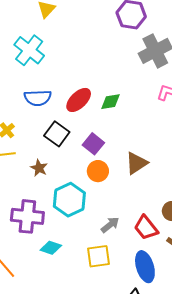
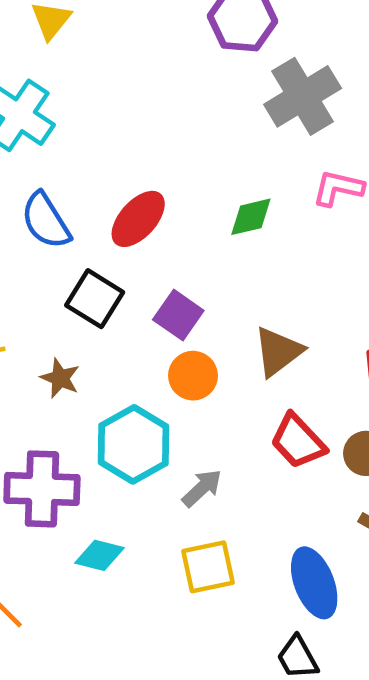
blue semicircle: (38, 98) -> (46, 221), turned 64
green diamond: (111, 102) -> (251, 217), moved
gray arrow: (110, 225) -> (202, 488), moved
red trapezoid: (146, 228) -> (298, 441), moved

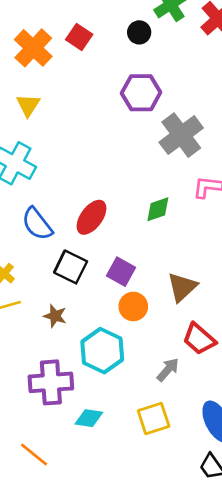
gray arrow: (202, 488) -> (168, 370), moved

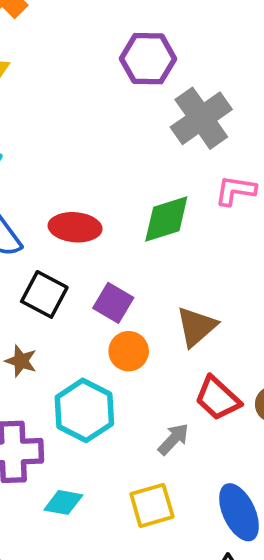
green diamond: (158, 209) -> (166, 219), size x1.4
red ellipse: (92, 217) -> (75, 227), turned 57

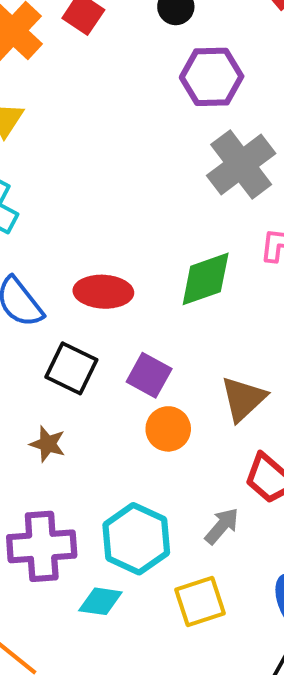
purple hexagon: (148, 59) -> (212, 77), moved
cyan hexagon: (84, 410) -> (136, 539), moved

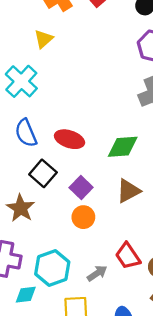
brown triangle: (243, 399) -> (128, 191), moved
brown star: (48, 444) -> (21, 208), size x1.5
cyan diamond: (100, 601) -> (26, 295), turned -30

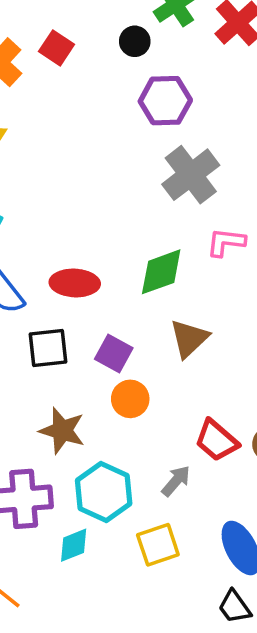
black square: (43, 173) -> (48, 348), turned -32
brown star: (21, 208) -> (62, 431), moved

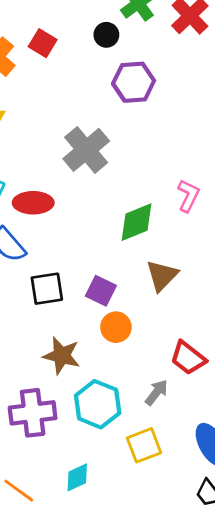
gray cross: (191, 175) -> (86, 150), moved
pink L-shape: (226, 242) -> (188, 196), turned 112
red ellipse: (75, 283) -> (33, 203), moved
cyan diamond: (74, 545) -> (77, 477), moved

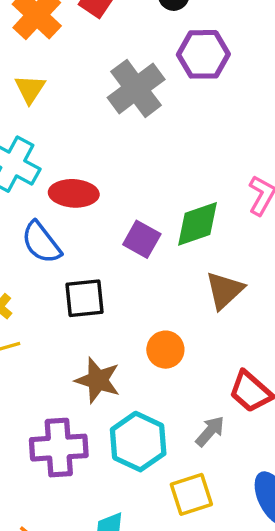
gray cross: (86, 150) -> (136, 88), moved
purple square: (101, 291) -> (142, 239), moved

